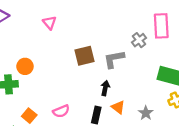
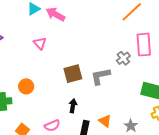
orange circle: (25, 66) -> (26, 86), moved
black arrow: (105, 88) -> (73, 106), moved

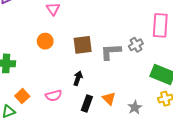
gray cross: (123, 58) -> (136, 45), moved
orange circle: (26, 86) -> (45, 41), moved

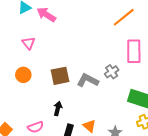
gray L-shape: (111, 52) -> (88, 80), turned 35

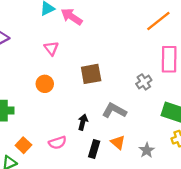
brown square: (60, 76) -> (91, 74), moved
gray L-shape: (88, 80) -> (114, 111), moved

